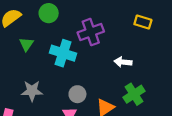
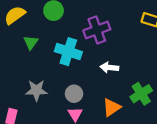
white arrow: (123, 62) -> (109, 68), moved
gray circle: (77, 94) -> (74, 94), moved

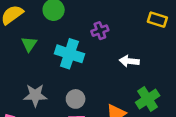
purple cross: (97, 30) -> (100, 31), size x0.6
white arrow: (109, 68) -> (129, 61), moved

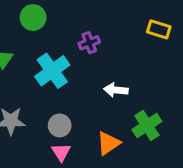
cyan cross: (69, 54) -> (52, 71), turned 36
white arrow: (129, 61) -> (116, 90), moved

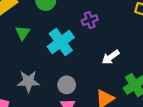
white arrow: (116, 90) -> (111, 57), turned -42

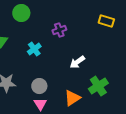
cyan cross: (61, 42) -> (34, 49), size x0.6

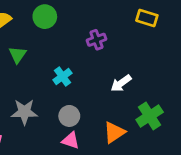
yellow rectangle: (106, 21) -> (147, 18), moved
cyan cross: (34, 49) -> (62, 76), moved
pink triangle: (40, 104) -> (71, 140), turned -40

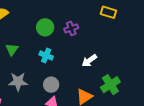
green circle: (45, 17) -> (45, 27), moved
green triangle: (18, 55) -> (12, 49), moved
cyan cross: (62, 76) -> (46, 55), turned -32

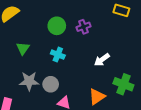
gray circle: (51, 85) -> (51, 84), moved
green cross: (110, 85) -> (123, 84), turned -36

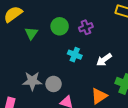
green triangle: (23, 48) -> (31, 33), moved
cyan cross: (58, 55) -> (75, 55), moved

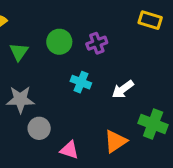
gray star: (32, 81) -> (20, 99), moved
gray circle: (54, 84) -> (39, 128), moved

